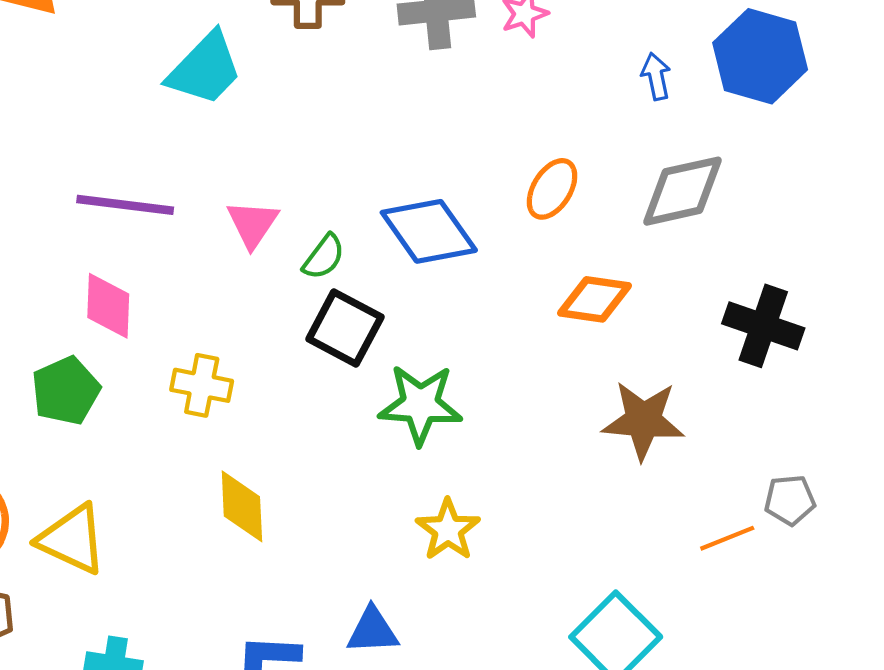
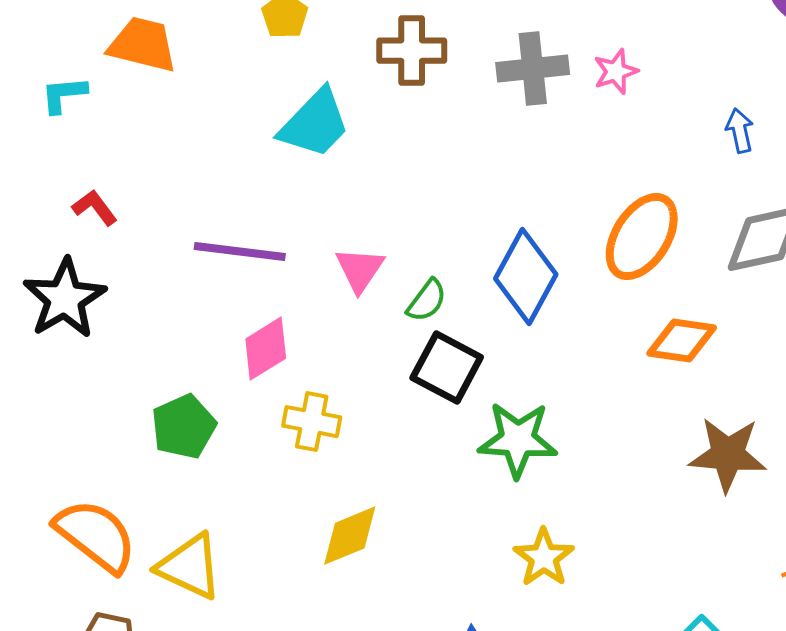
orange ellipse: (552, 189) -> (642, 237), size x1.5
blue diamond: (429, 231) -> (526, 277), turned 64
pink diamond: (108, 306) -> (266, 349), moved, turned 56
yellow diamond: (242, 506) -> (350, 536), turned 70

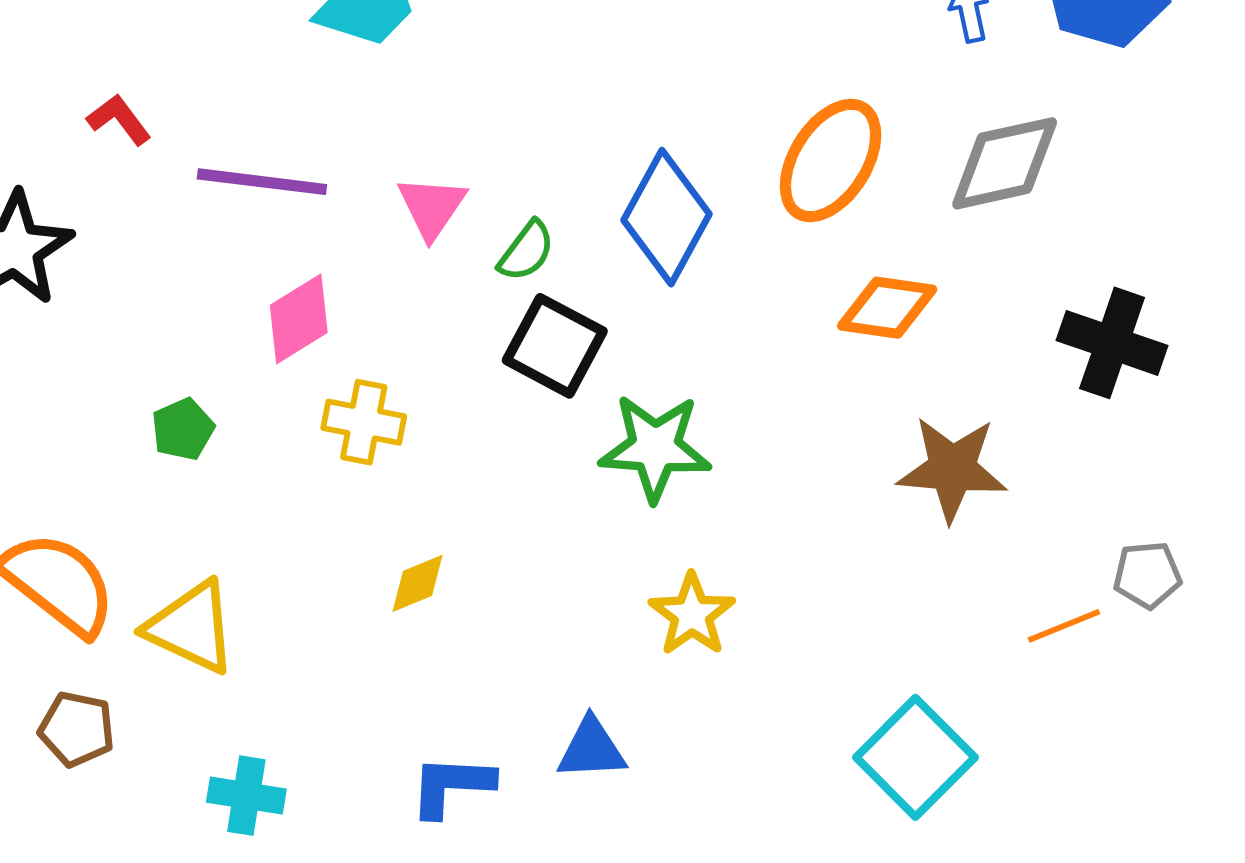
red L-shape: (95, 208) -> (119, 119), moved
green pentagon: (184, 427) -> (183, 429), size x0.7
yellow diamond: (350, 536) -> (418, 583), size x0.7

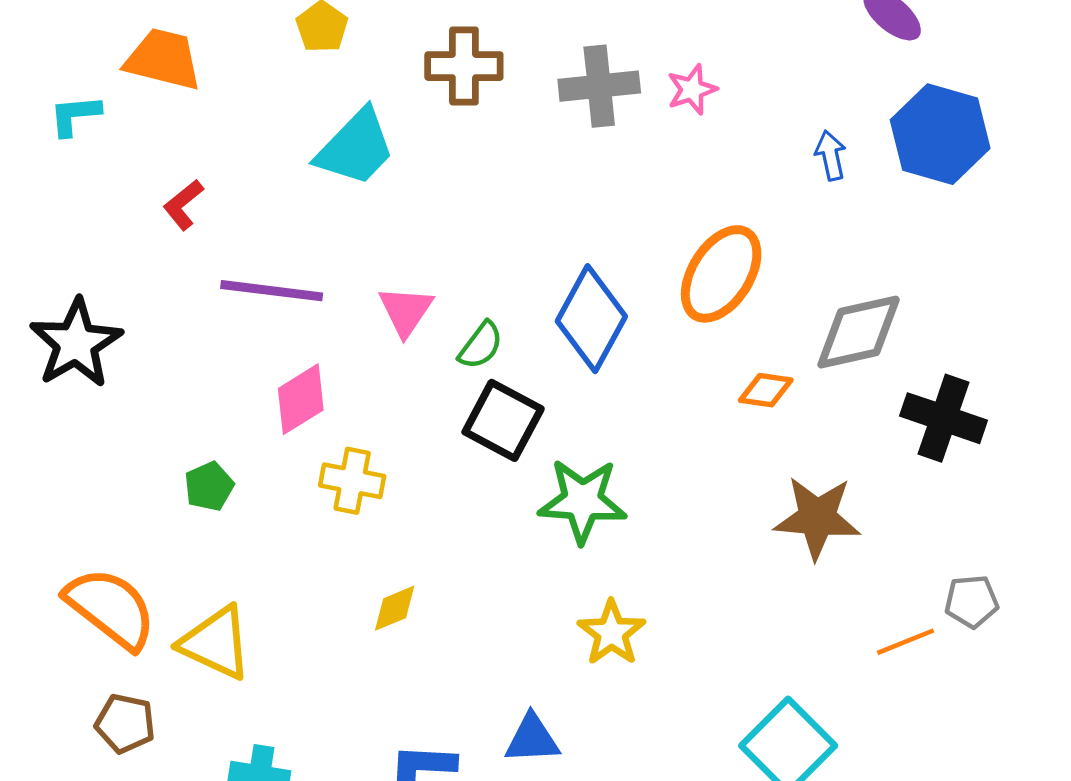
red L-shape: (119, 119) -> (183, 205), moved, turned -92
gray diamond: (1005, 163) -> (859, 332), moved
orange diamond: (887, 308) -> (766, 390), size x0.7

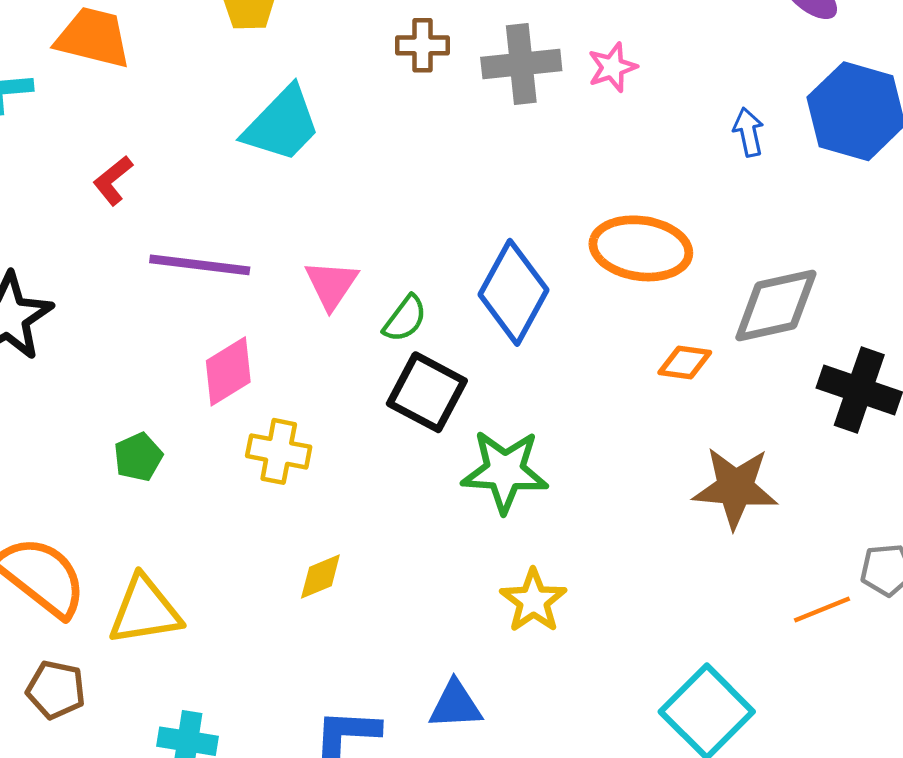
brown cross: (464, 66) -> (422, 45), moved, size x0.7
orange ellipse: (721, 274) -> (641, 248), turned 66
yellow triangle: (216, 643) -> (145, 611), turned -34

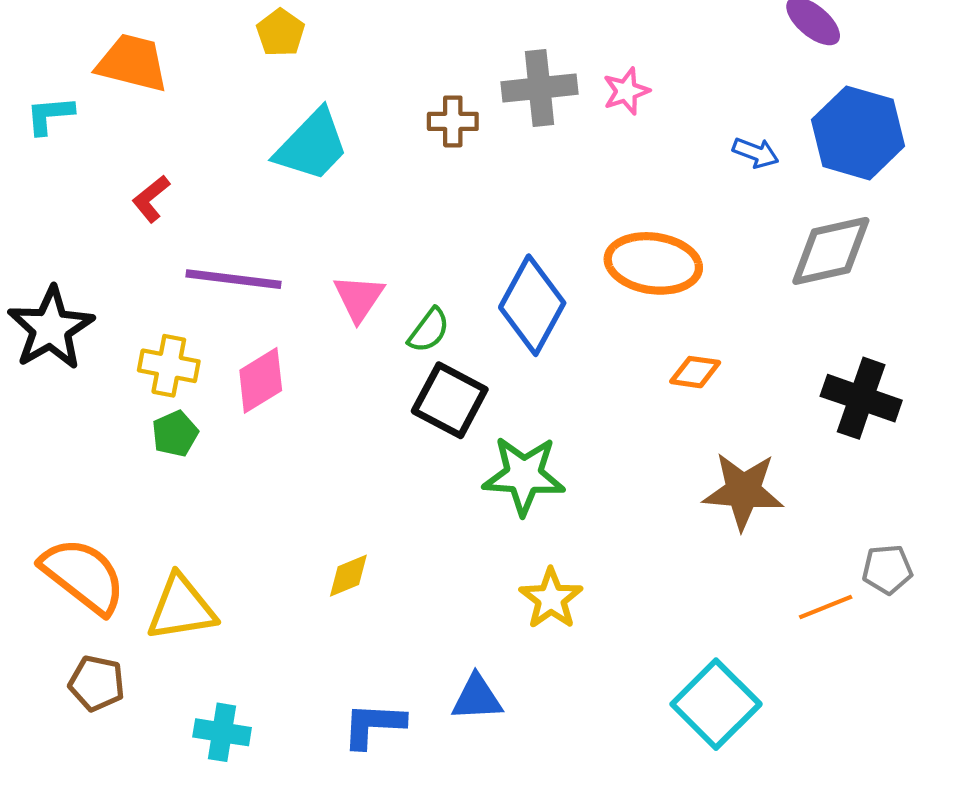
brown cross: (422, 45) -> (453, 121), moved
blue arrow: (748, 132) -> (756, 153), turned 123
gray diamond: (776, 305) -> (831, 251), moved
yellow cross: (279, 451) -> (169, 366), moved
green pentagon: (138, 457) -> (175, 434), moved

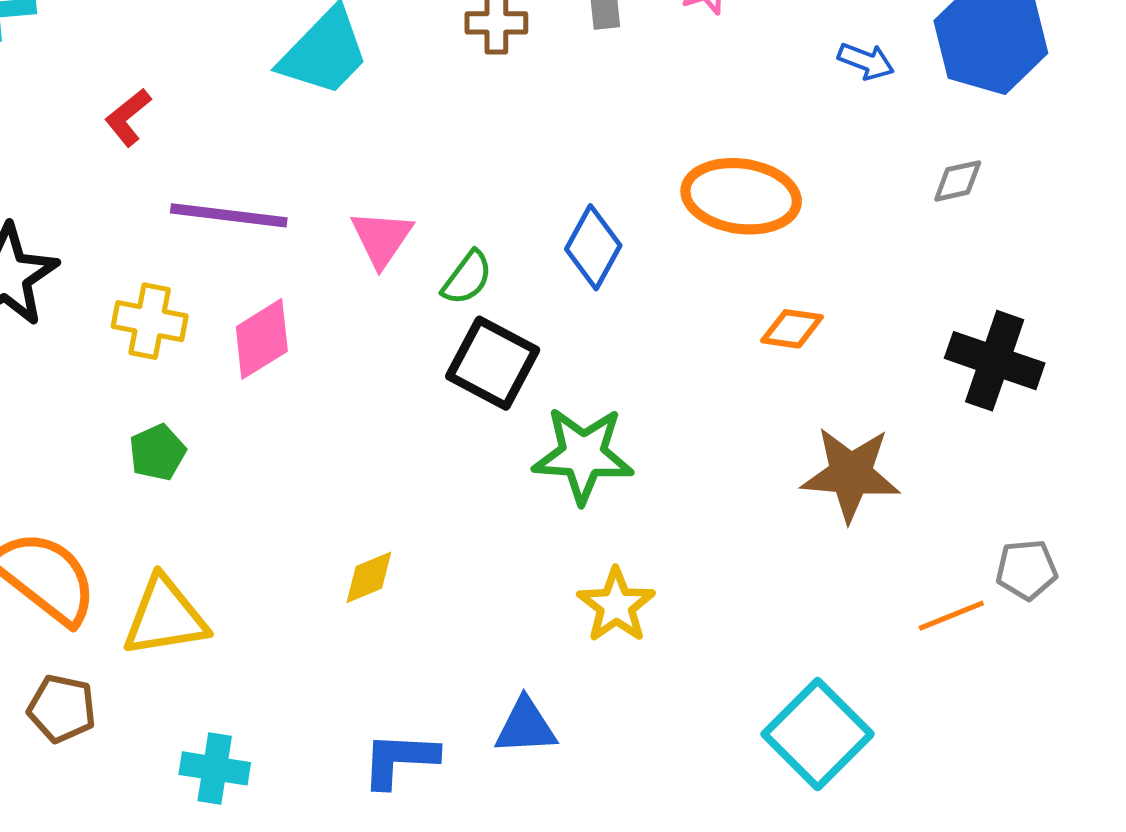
gray diamond: (831, 251) -> (958, 181), size x0.5
blue diamond: (532, 305) -> (593, 247), size x0.7
green pentagon: (175, 434) -> (157, 452), moved

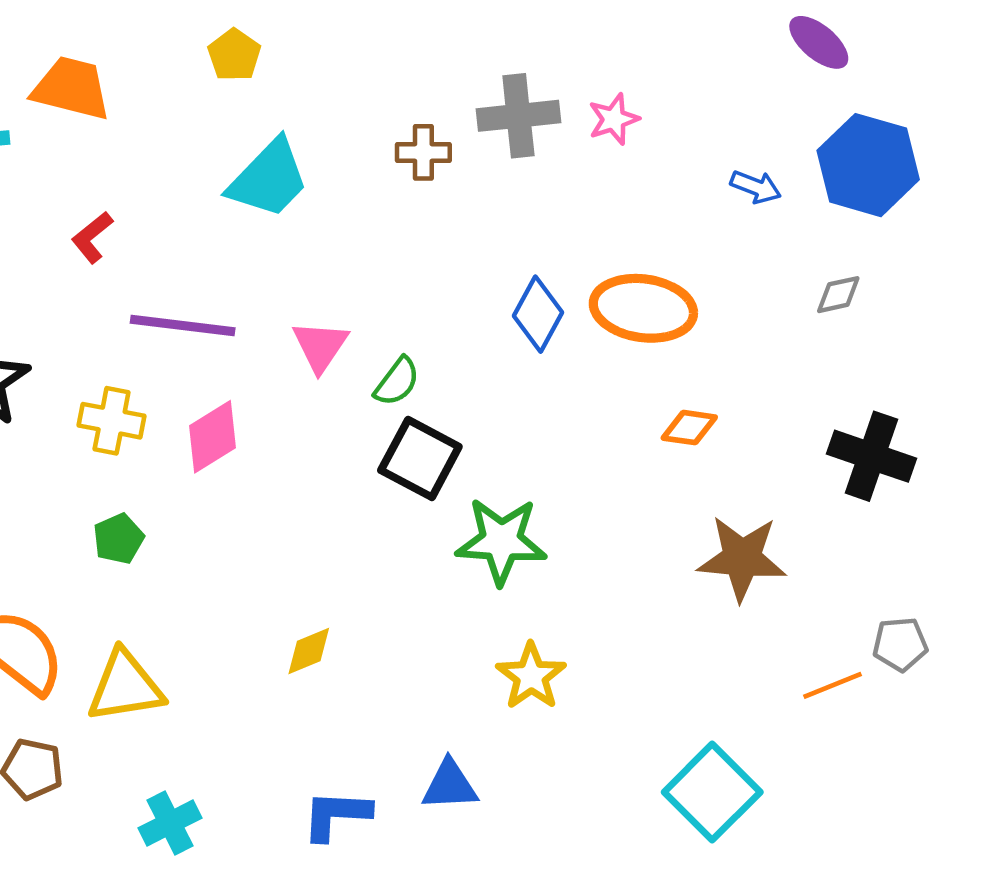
blue diamond: (593, 247) -> (538, 314), moved
cyan cross: (215, 768) -> (170, 823), turned -36

